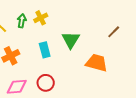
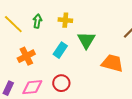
yellow cross: (41, 18) -> (65, 20), moved, turned 32
cyan rectangle: (45, 50) -> (60, 50), turned 49

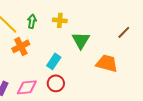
cyan rectangle: (60, 50) -> (54, 61), moved
orange cross: (26, 56) -> (21, 46), moved

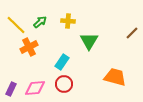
green arrow: (32, 21) -> (40, 22), turned 40
orange trapezoid: (107, 63) -> (115, 77), moved

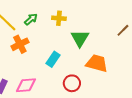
orange trapezoid: (115, 77) -> (97, 63), moved
red circle: (64, 84) -> (72, 83), moved

